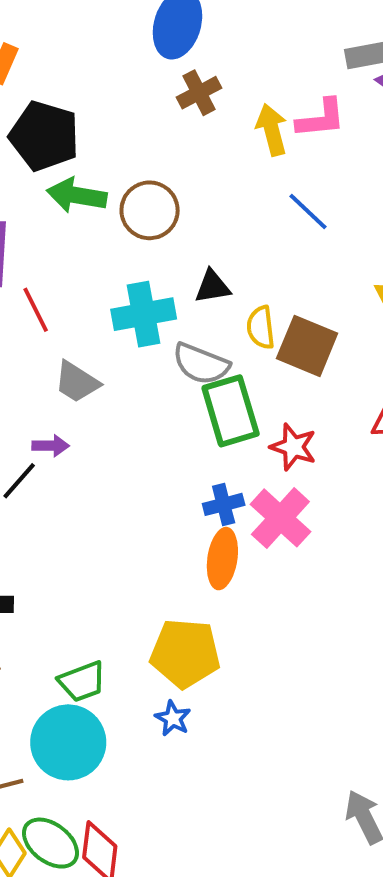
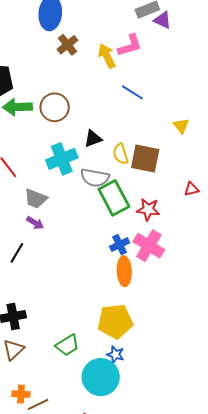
purple arrow: (51, 446) -> (35, 223), moved, turned 42
cyan circle: (68, 742) -> (101, 377), moved

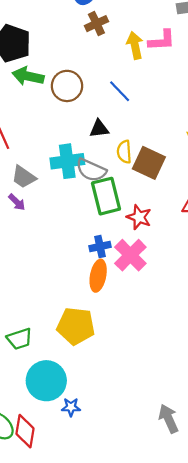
blue line: (133, 92) -> (120, 91), moved
cyan cross: (62, 159) -> (67, 161), moved
blue star: (115, 354) -> (71, 407), moved, turned -30

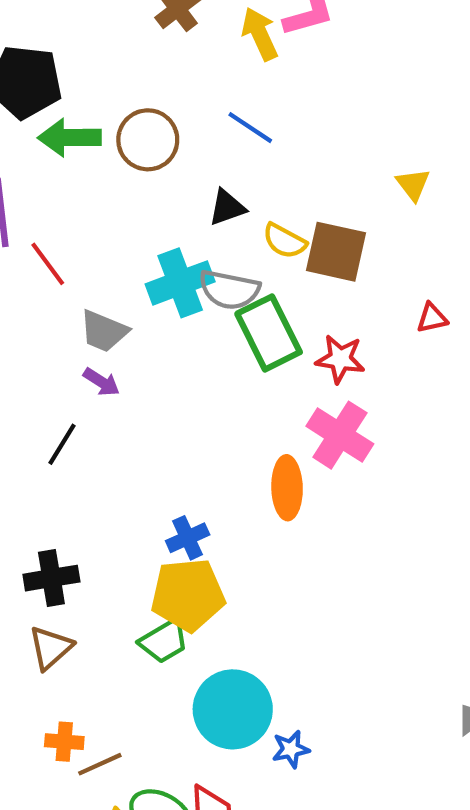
yellow semicircle: (124, 152) -> (285, 241), turned -45
blue cross: (100, 247) -> (188, 538), moved
yellow pentagon: (76, 326) -> (188, 595), moved

